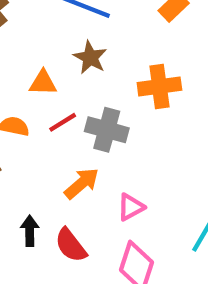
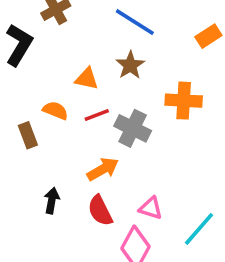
pink triangle: (131, 207) -> (151, 208), moved, turned 35
red semicircle: (71, 245) -> (100, 211), moved

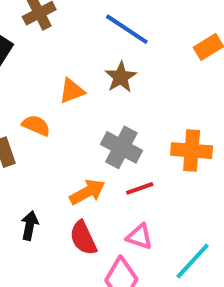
orange triangle: (87, 79) -> (72, 91), turned -35
orange cross: (184, 101) -> (192, 151), moved
red line: (97, 115) -> (140, 188), moved

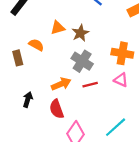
brown star: (121, 77) -> (80, 33), moved
orange cross: (192, 151) -> (122, 53), moved
pink triangle: (139, 237) -> (121, 80), moved

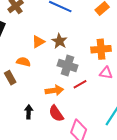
orange arrow: (61, 84) -> (54, 90), turned 30

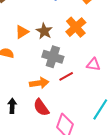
orange cross: (101, 49) -> (76, 27), moved, turned -36

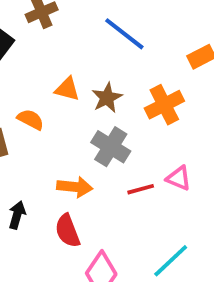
orange triangle: (22, 32) -> (67, 89), turned 32
red line: (66, 76) -> (141, 189), moved

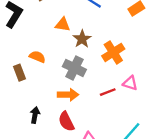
orange triangle: (67, 89) -> (63, 25), moved
orange cross: (164, 105) -> (113, 52), moved
gray cross: (111, 147) -> (74, 68), moved

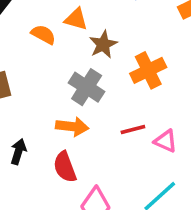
orange semicircle: (37, 57) -> (43, 34), moved
pink triangle: (130, 83) -> (165, 141), moved

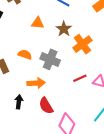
orange semicircle: (43, 34) -> (25, 55), moved
brown star: (103, 44) -> (64, 29), moved
orange arrow: (72, 127) -> (36, 83), moved

